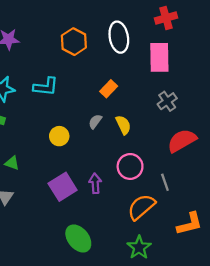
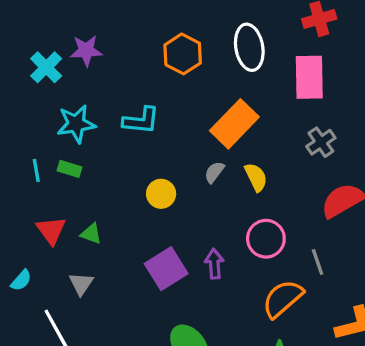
orange rectangle: (109, 89) -> (234, 124), size x1.8

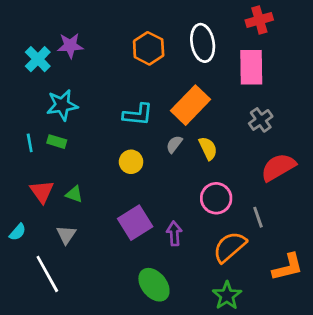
cyan L-shape: (141, 121) -> (138, 115), moved
purple arrow: (214, 264) -> (174, 233), moved

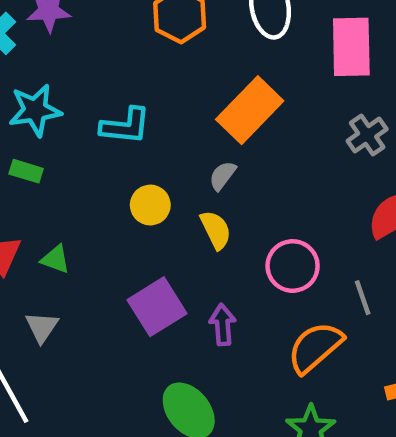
cyan L-shape: (138, 115) -> (125, 126), moved
yellow semicircle: (208, 148) -> (216, 230), moved

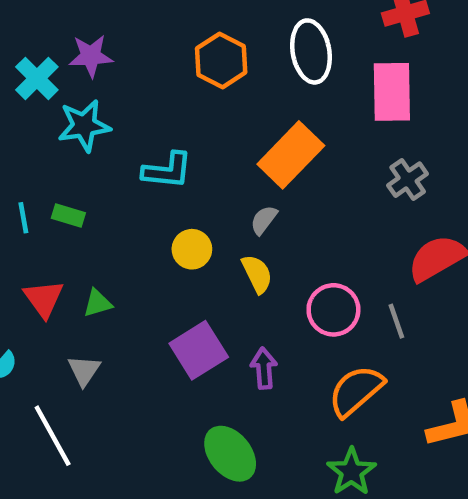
cyan star: (35, 110) -> (84, 126), moved
green triangle: (55, 259) -> (98, 303), turned -36
gray line: (363, 298) -> (396, 321), moved

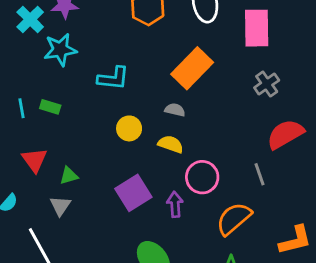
gray semicircle: (264, 220) -> (175, 110), turned 66
yellow semicircle: (257, 274) -> (171, 144), turned -45
green triangle: (98, 303) -> (69, 176), moved
pink circle: (333, 310) -> (202, 177), moved

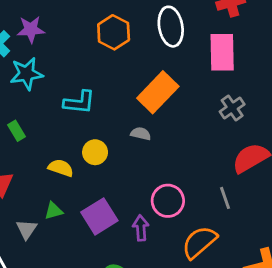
green rectangle: (50, 107) -> (16, 131), turned 42
yellow semicircle: (171, 144) -> (61, 168), moved
green triangle: (69, 176) -> (54, 211), moved

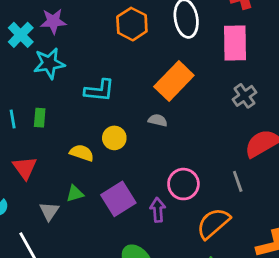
green rectangle: (16, 131) -> (40, 118), turned 36

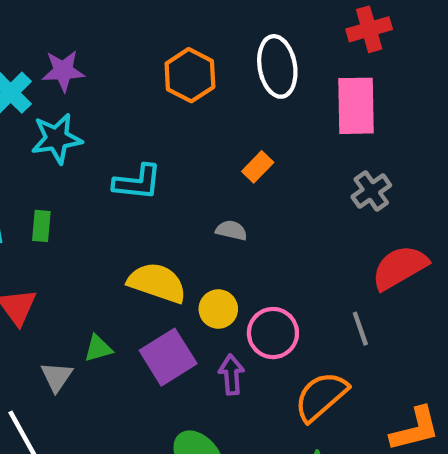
orange rectangle: (174, 81) -> (258, 167), size x0.5
yellow circle: (114, 138) -> (218, 309), moved
yellow semicircle: (82, 153) -> (157, 283), moved, size x1.5

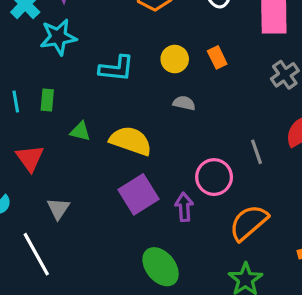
orange rectangle: (258, 167) -> (217, 57), moved, turned -70
yellow circle: (218, 309) -> (175, 59), moved
gray line: (360, 329) -> (257, 152), moved
green triangle: (98, 348) -> (80, 131), moved, turned 30

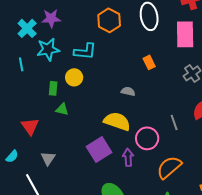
yellow circle: (175, 59) -> (74, 77), moved
cyan L-shape: (116, 68) -> (85, 51), moved
green rectangle: (47, 100) -> (53, 88), moved
cyan line: (16, 102) -> (21, 64), moved
yellow semicircle: (131, 141) -> (117, 121), moved

